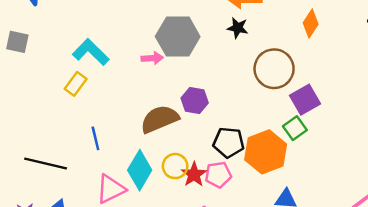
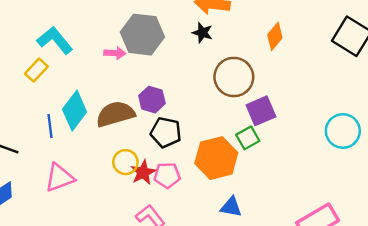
black pentagon: (229, 142) -> (166, 132), moved
cyan diamond: (140, 170) -> (75, 111), moved

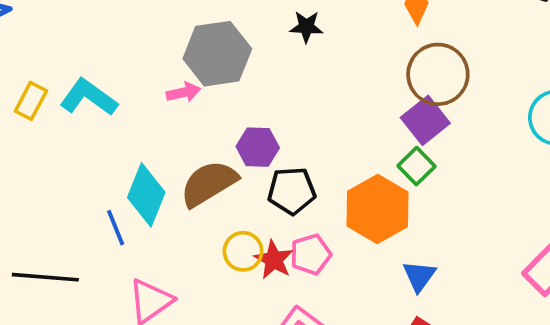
yellow rectangle: (36, 70) -> (31, 101), moved
brown circle: (234, 77) -> (438, 74), moved
blue triangle: (231, 207) -> (419, 276), turned -50

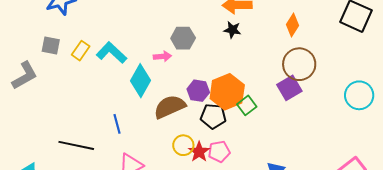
gray hexagon: (217, 54) -> (183, 38), size x0.7
green square: (416, 166) -> (247, 105), moved
cyan diamond: (146, 195) -> (141, 81), moved
orange hexagon: (377, 209) -> (227, 92), moved

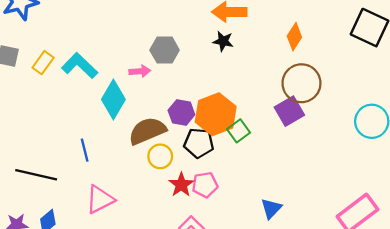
yellow circle: (183, 145) -> (160, 156), moved

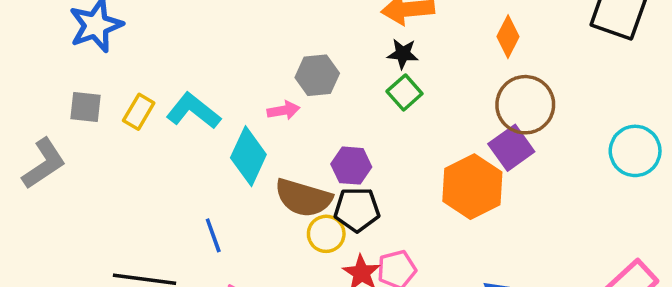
orange hexagon: (216, 114) -> (472, 187), moved
brown semicircle: (147, 131) -> (303, 198), turned -135
green square: (239, 131) -> (405, 93), moved
black pentagon: (199, 143) -> (357, 210), moved

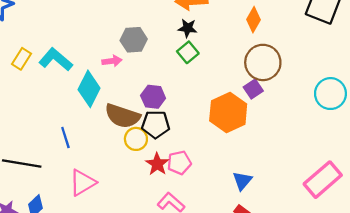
purple square: (511, 148) -> (253, 89), size x0.7

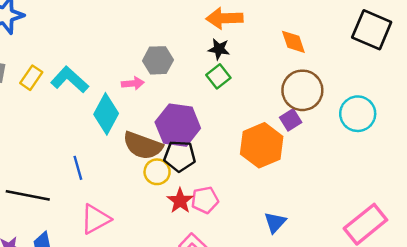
orange diamond: (254, 20) -> (293, 42), turned -50
cyan circle: (330, 94) -> (358, 114), moved
purple hexagon: (153, 97) -> (178, 125), size x1.6

